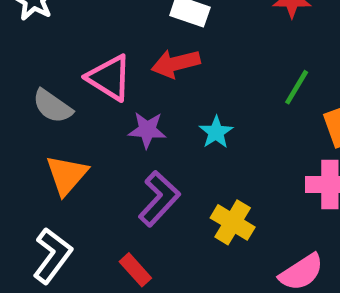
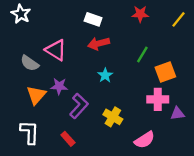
red arrow: (176, 64) -> (99, 43), moved
purple star: (147, 130) -> (59, 86), moved
white L-shape: (52, 256) -> (30, 132), turned -35

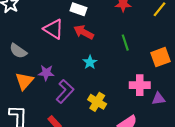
red arrow: (99, 43) -> (84, 32), turned 42
pink triangle: (56, 50) -> (53, 29), moved
green line: (142, 54) -> (125, 43), turned -49
orange square: (165, 72) -> (161, 57), moved

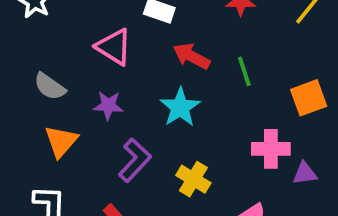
red arrow: (84, 32) -> (191, 56), moved
cyan star: (90, 62) -> (180, 107), size x1.5
purple star: (46, 73) -> (108, 105), moved

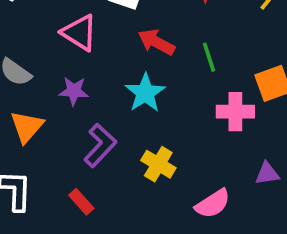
pink cross: (271, 149) -> (235, 112), moved
purple triangle: (305, 173) -> (267, 174), moved

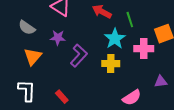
cyan star: (145, 93) -> (115, 39), moved
purple L-shape: (100, 145) -> (79, 56), moved
yellow cross: (158, 164) -> (111, 64), moved, turned -30

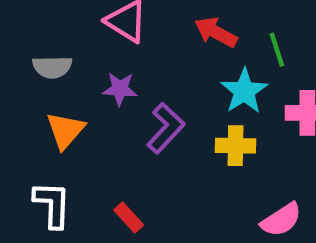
gray semicircle: (27, 28) -> (52, 67), turned -36

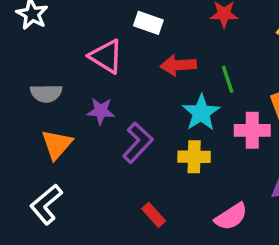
red arrow: (216, 32) -> (178, 65), turned -32
white L-shape: (52, 204) -> (46, 204), turned -132
red rectangle: (129, 218) -> (154, 215), moved

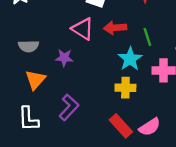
pink triangle: (106, 56) -> (83, 29), moved
purple L-shape: (138, 143) -> (69, 107), moved
white L-shape: (46, 204) -> (28, 119), turned -52
red rectangle: (154, 215) -> (121, 126), moved, size x1.5

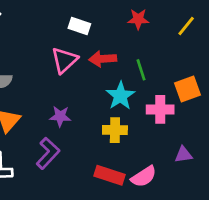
pink triangle: (83, 29) -> (64, 60), turned 45
purple star: (64, 58) -> (60, 116), moved
red rectangle: (121, 126) -> (110, 175), turned -30

